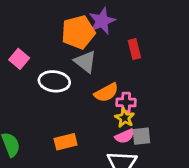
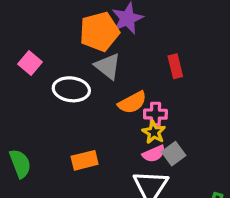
red rectangle: (134, 49) -> (175, 66), moved
gray square: (141, 136) -> (174, 154), turned -30

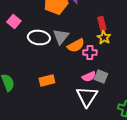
gray triangle: (108, 66) -> (61, 37), moved, turned 30
yellow star: (154, 132) -> (104, 38), moved
gray square: (174, 154) -> (101, 77), turned -32

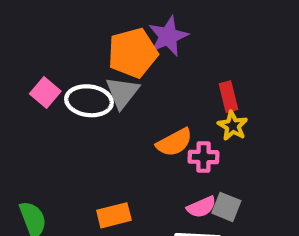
gray triangle: (61, 37) -> (122, 92), moved
white ellipse: (39, 38) -> (89, 101), moved

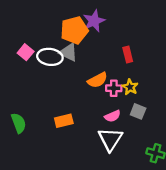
gray triangle: (122, 92) -> (68, 52), turned -42
yellow star: (233, 126) -> (130, 87), moved
gray square: (226, 207) -> (138, 111), moved

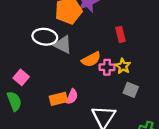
pink square: (26, 52) -> (21, 77), moved
gray triangle: (68, 52) -> (63, 45), moved
pink semicircle: (113, 116) -> (72, 97), moved, turned -42

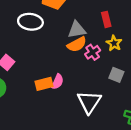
gray triangle: (63, 45) -> (77, 30), moved, turned -36
yellow star: (123, 66) -> (114, 43), moved
pink cross: (107, 67) -> (93, 52), turned -35

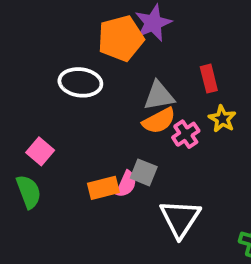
gray square: (116, 75) -> (144, 172), moved

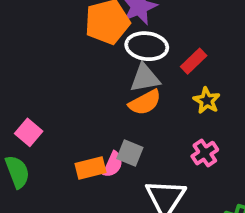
red rectangle: (209, 79) -> (194, 61), turned 60
white ellipse: (80, 82) -> (147, 46), moved
pink cross: (186, 134) -> (205, 153), moved

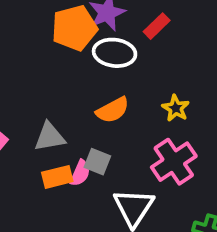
red rectangle: (194, 61) -> (157, 26), moved
gray triangle: (145, 78) -> (50, 137), moved
pink cross: (205, 153) -> (174, 162), size x1.6

